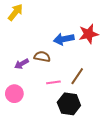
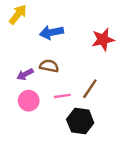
blue arrow: (64, 39) -> (51, 32), moved
pink circle: (14, 94) -> (29, 101), moved

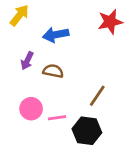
red star: (103, 40) -> (110, 22), moved
purple arrow: (25, 74) -> (27, 61), moved, turned -35
pink line: (62, 96) -> (57, 118), moved

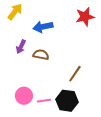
pink circle: (31, 109) -> (24, 96), moved
pink line: (57, 118) -> (44, 101), moved

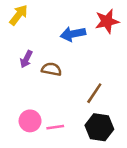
blue arrow: (43, 27) -> (73, 34), moved
black hexagon: (67, 101) -> (99, 127), moved

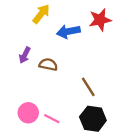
yellow arrow: (19, 15) -> (41, 14), moved
brown line: (94, 93) -> (88, 87), turned -66
pink line: (55, 127) -> (52, 119), turned 35

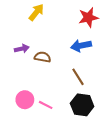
blue arrow: (68, 32) -> (81, 46), moved
purple arrow: (25, 55) -> (22, 49), turned -128

